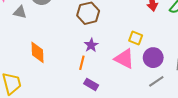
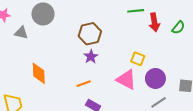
purple star: (91, 45) -> (91, 57), moved
orange line: (82, 63) -> (84, 84), turned 56

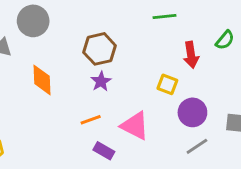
red arrow: (154, 22) -> (191, 55), moved
orange diamond: (39, 73) -> (42, 80), moved
pink triangle: (126, 80) -> (135, 126), moved

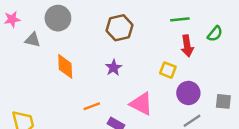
green line: (164, 16) -> (180, 19), moved
brown hexagon: (100, 49) -> (120, 28), moved
orange line: (91, 120) -> (92, 106), moved

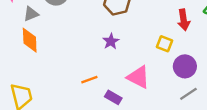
gray triangle: (33, 40) -> (31, 14), turned -35
orange diamond: (65, 66) -> (30, 40), moved

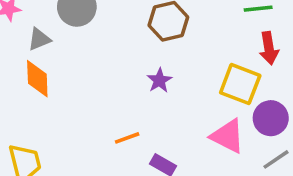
yellow square: (165, 44) -> (240, 84), size x1.6
pink triangle: (138, 77) -> (228, 136), moved

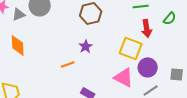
gray triangle: (39, 39) -> (19, 14), moved
orange line: (127, 138) -> (68, 64), moved

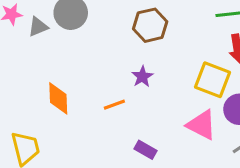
orange diamond: (18, 45) -> (58, 98), moved

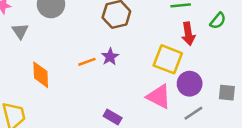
gray triangle: (38, 27) -> (20, 31), moved, turned -42
orange line: (114, 105) -> (87, 62), moved

